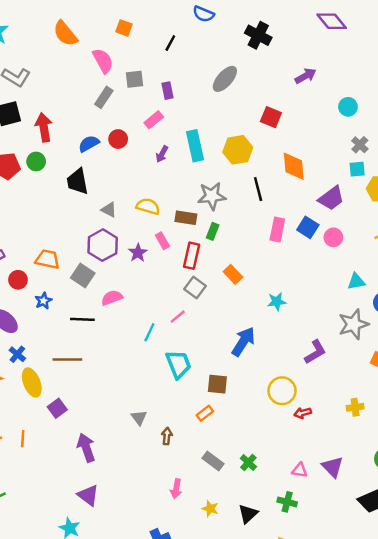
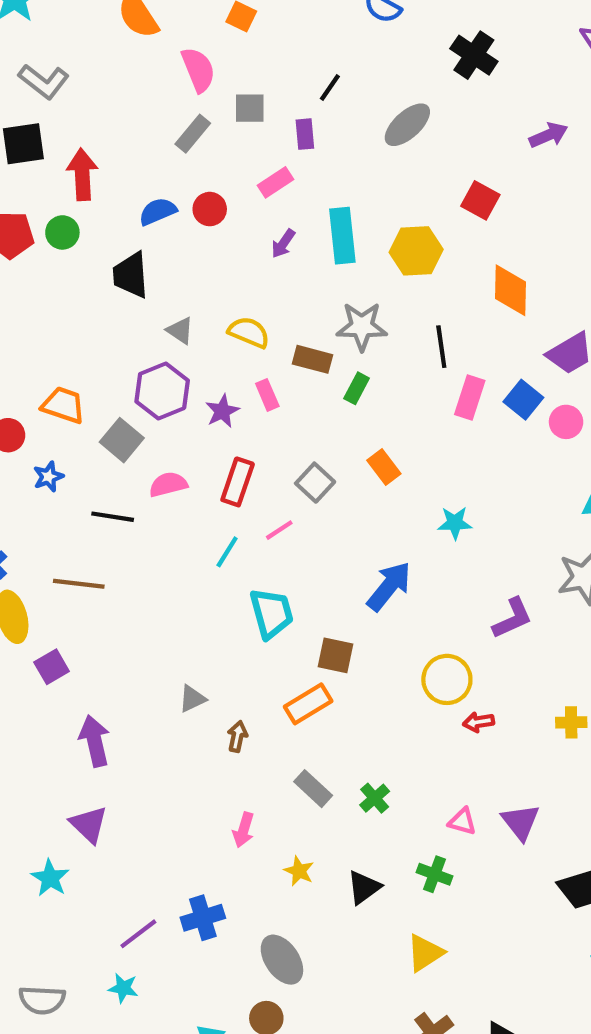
black line: (170, 43) -> (330, 87), moved
black line: (258, 189) -> (441, 347), moved
red rectangle: (192, 256) -> (238, 482), moved
orange rectangle: (205, 413) -> (308, 704), size x1.5
gray triangle: (139, 418) -> (192, 699), turned 35

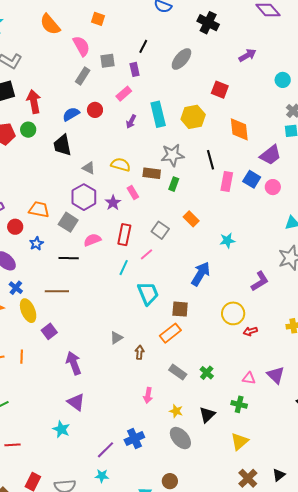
gray ellipse: (282, 960) -> (180, 438), moved

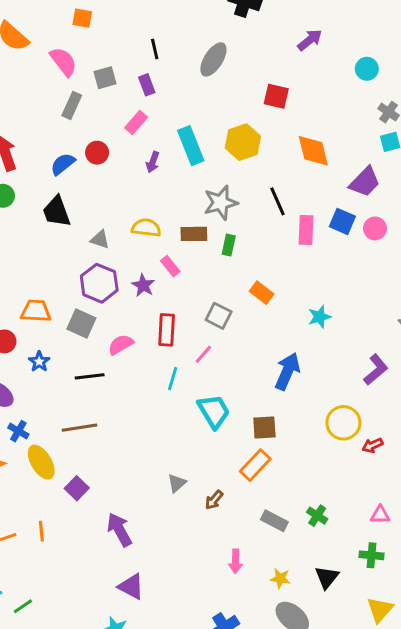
black line: (143, 46) -> (155, 49), turned -32
brown arrow: (140, 352) -> (214, 500), turned -136

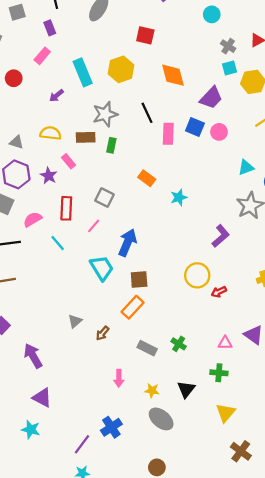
gray square: (105, 78) -> (17, 12), moved
purple arrow: (153, 162) -> (56, 96), moved, turned 32
orange rectangle: (262, 293) -> (147, 178), moved
blue arrow: (287, 371) -> (127, 243), moved
cyan line: (173, 379) -> (58, 243), moved, turned -56

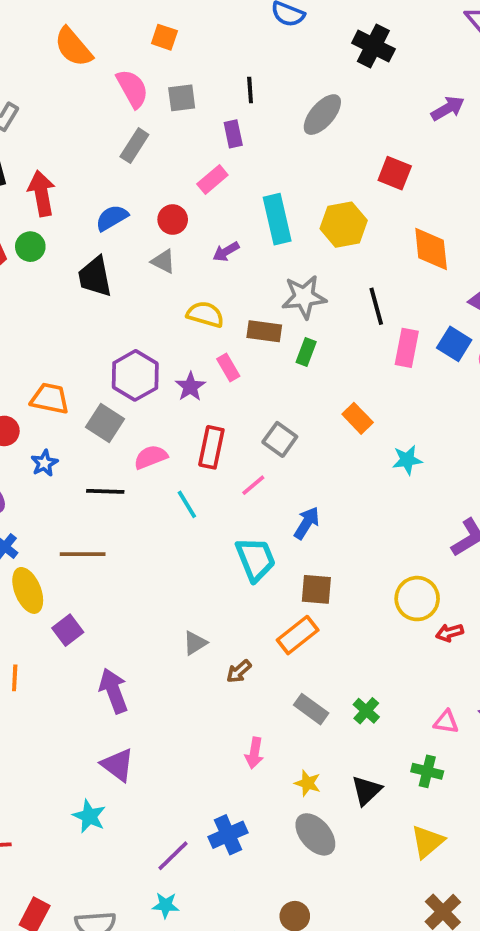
red circle: (14, 78) -> (173, 220), moved
gray triangle: (16, 142) -> (163, 261), moved
blue arrow: (127, 243) -> (307, 523), size x0.7

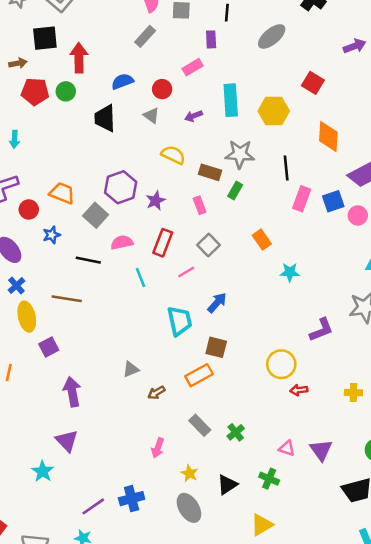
blue square: (454, 344) -> (333, 201), turned 30
pink rectangle: (228, 367) -> (200, 205), moved

